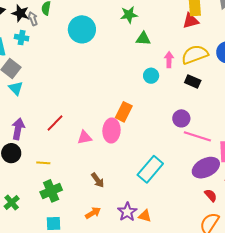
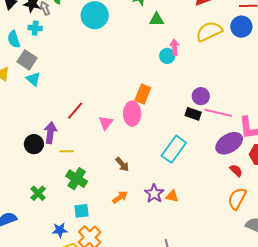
pink arrow: (169, 60) -> (175, 47), moved
black rectangle: (193, 82) -> (193, 114), moved
purple arrow: (18, 129) -> (50, 133), moved
pink triangle: (85, 137) -> (106, 123), turned -35
green cross: (51, 191) -> (77, 179), turned -30

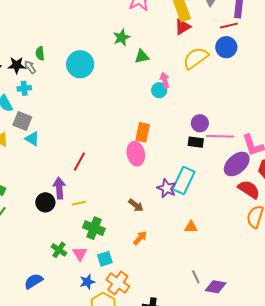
pink triangle: (106, 123) -> (80, 254), moved
red semicircle: (236, 171) -> (249, 189), size x1.6
purple star: (154, 194) -> (167, 188), moved

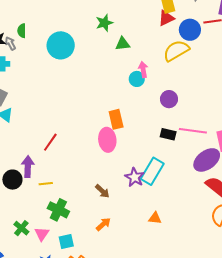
blue circle: (226, 47) -> (190, 30), moved
purple circle: (200, 123) -> (169, 99), moved
orange rectangle: (143, 132) -> (116, 119), turned -30

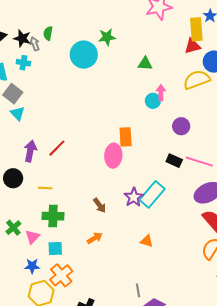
green star: (104, 23) -> (107, 37), moved
purple arrow: (28, 167) -> (30, 151), moved
green cross: (58, 210) -> (53, 216), turned -35

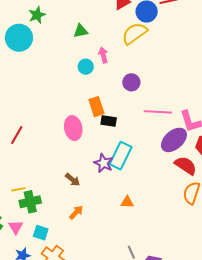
cyan circle: (153, 101) -> (86, 67), moved
orange rectangle: (126, 137) -> (96, 107), moved
black rectangle: (174, 161) -> (109, 121), moved
yellow line: (45, 188) -> (18, 189), moved
cyan square: (55, 249) -> (41, 233), turned 35

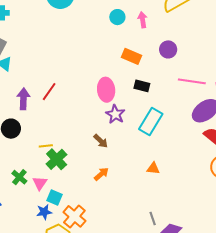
cyan circle: (86, 67) -> (117, 17), moved
orange rectangle: (96, 107) -> (131, 56), moved, turned -54
purple star: (103, 163) -> (115, 114), moved
green cross: (30, 202) -> (57, 159), turned -35
cyan square: (41, 233) -> (54, 197), moved

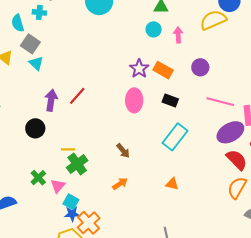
purple star: (115, 114) -> (139, 69), moved
blue star: (44, 212) -> (72, 214), moved

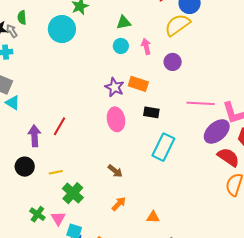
purple circle: (200, 67) -> (173, 62), moved
yellow line: (68, 149) -> (56, 172), moved
orange triangle: (172, 184) -> (153, 217), moved

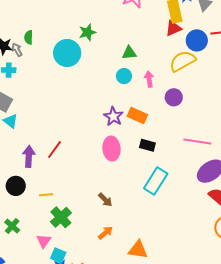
green cross: (37, 214) -> (12, 226), moved
orange triangle: (153, 217) -> (138, 250), size x1.5

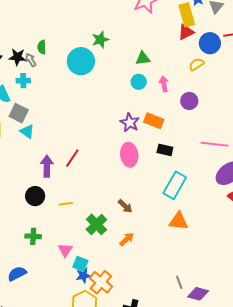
yellow semicircle: (182, 61) -> (196, 64), size x0.6
green cross: (61, 217) -> (96, 224), moved
green cross: (12, 226) -> (33, 236), turned -35
orange triangle: (138, 250) -> (178, 221), moved

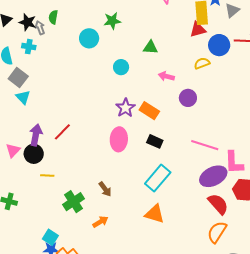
cyan circle: (81, 61) -> (89, 38), size x0.7
cyan circle: (139, 82) -> (121, 67), moved
pink arrow: (164, 84) -> (166, 76), turned -77
black circle: (35, 196) -> (34, 154), moved
pink triangle: (65, 250) -> (13, 150), moved

